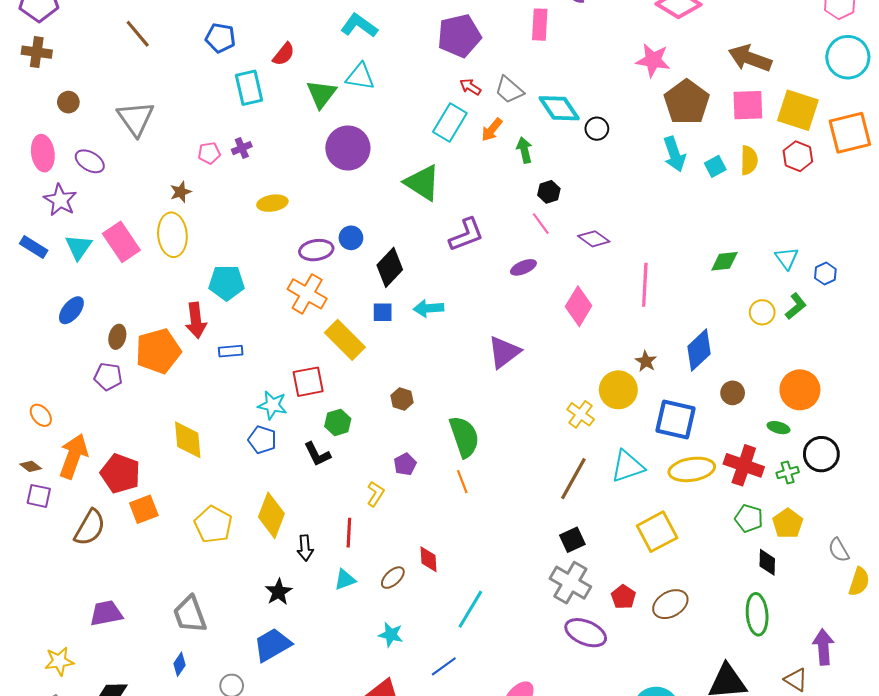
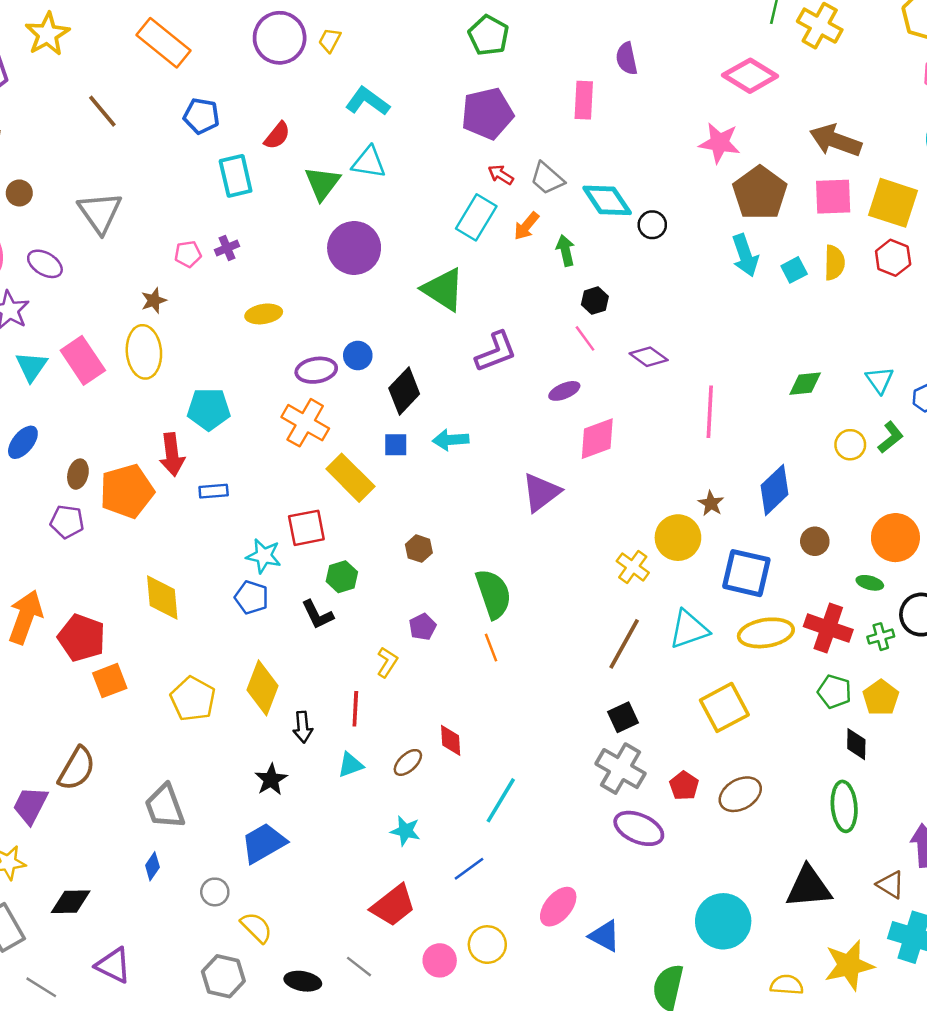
pink diamond: (579, 306) -> (597, 439), moved, turned 39
brown semicircle: (90, 528) -> (77, 769), moved
purple trapezoid: (106, 613) -> (30, 805), moved, turned -52

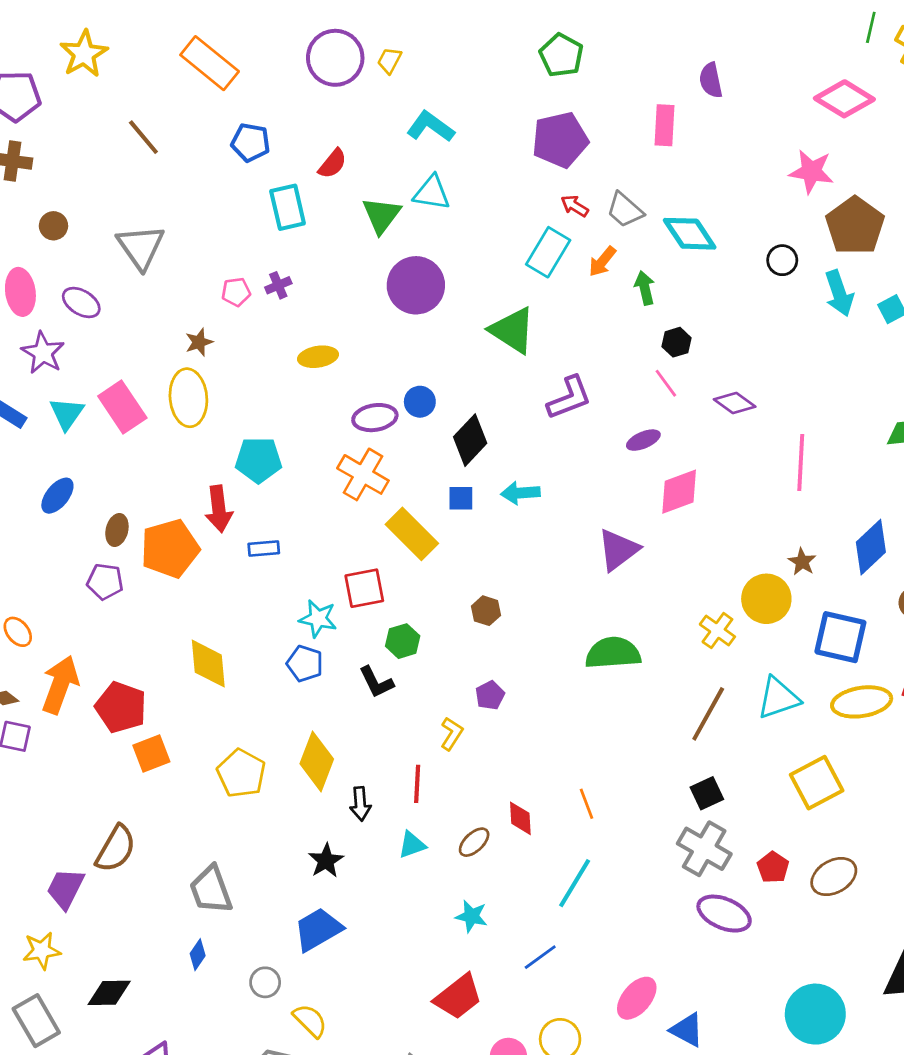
black circle: (652, 225) -> (782, 260), moved
green semicircle: (493, 594) -> (613, 653), moved, turned -75
orange line: (491, 648) -> (586, 804), moved

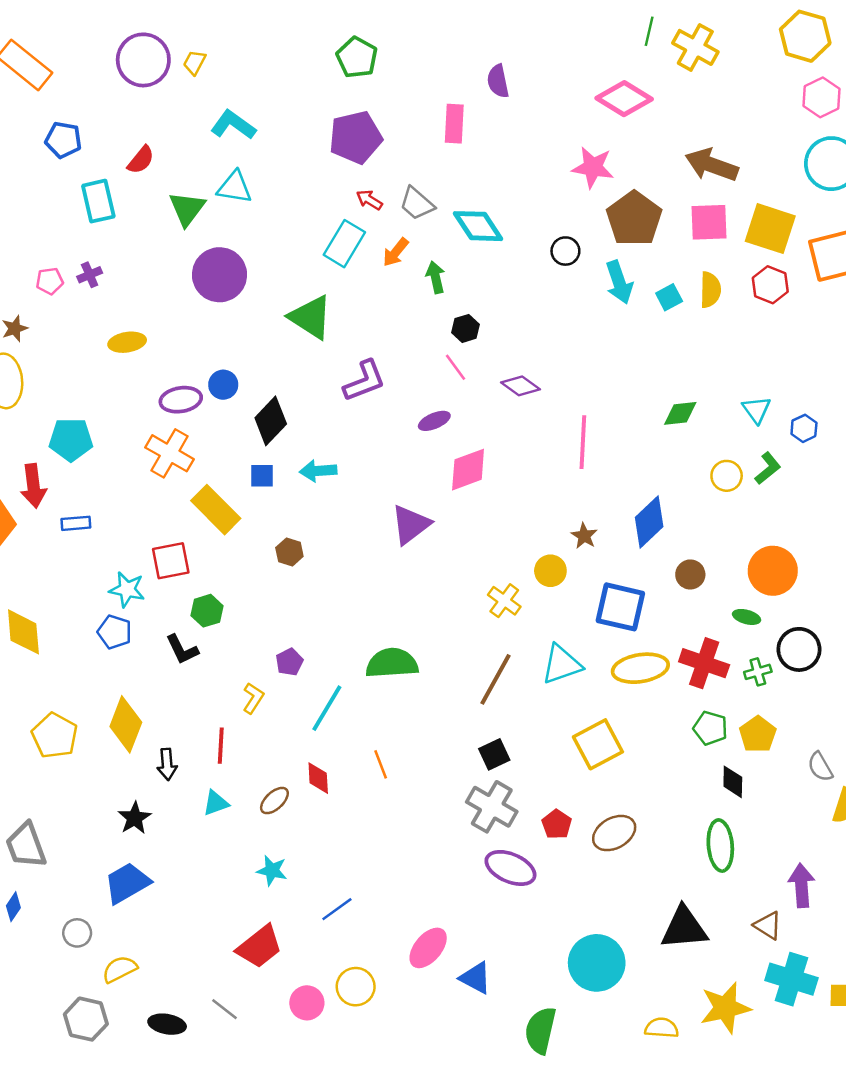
yellow circle: (766, 599) -> (550, 571), size x0.7
brown hexagon: (486, 611) -> (289, 552), moved
green semicircle: (613, 653) -> (392, 663), moved
cyan line: (575, 883) -> (327, 708), moved
yellow semicircle: (310, 1021) -> (120, 969), turned -72

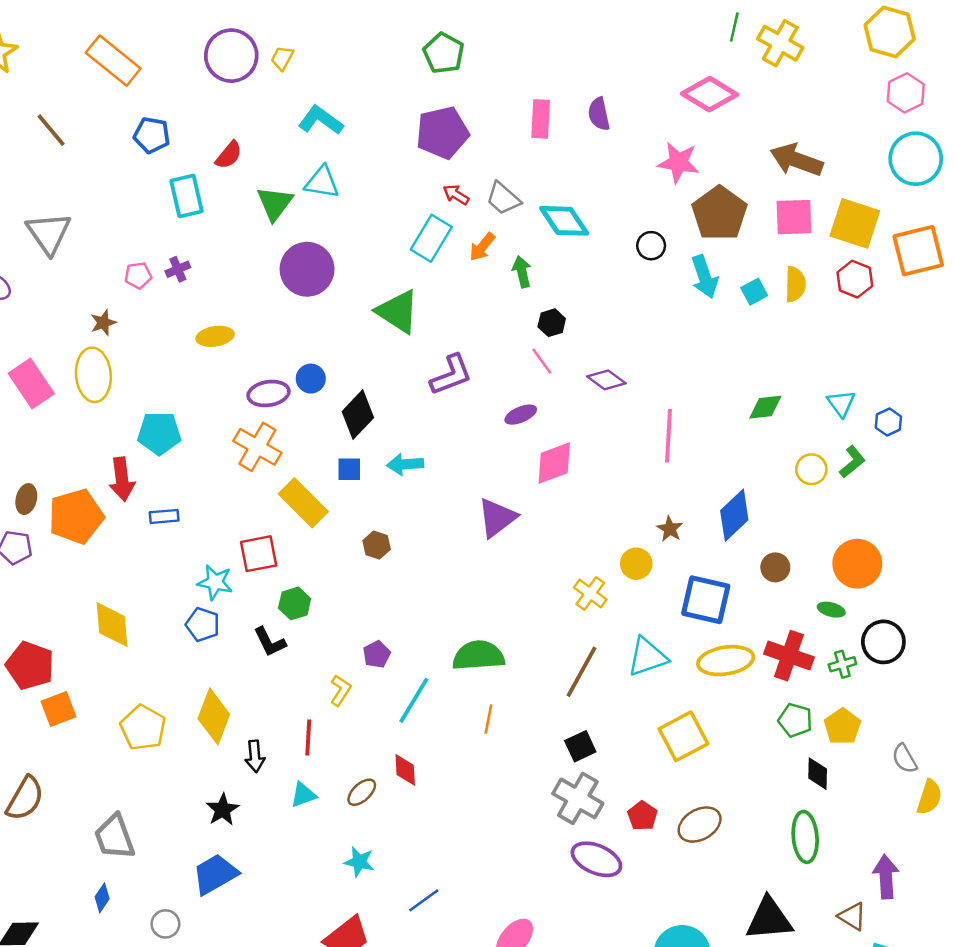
purple semicircle: (498, 81) -> (599, 114), moved
orange line: (381, 764) -> (488, 719), moved, turned 32

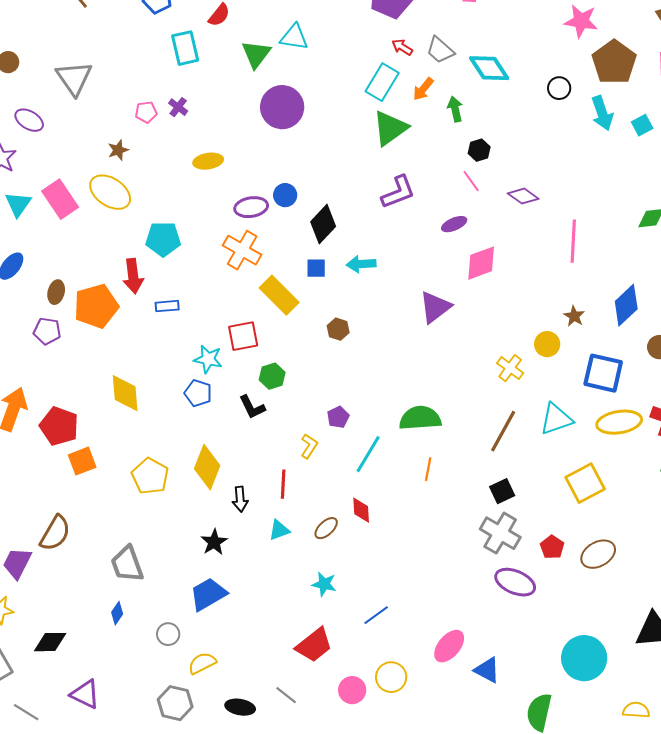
purple cross: (178, 269) -> (178, 107), turned -30
green triangle: (398, 311) -> (390, 128), moved, turned 51
yellow ellipse: (93, 375) -> (110, 192), turned -51

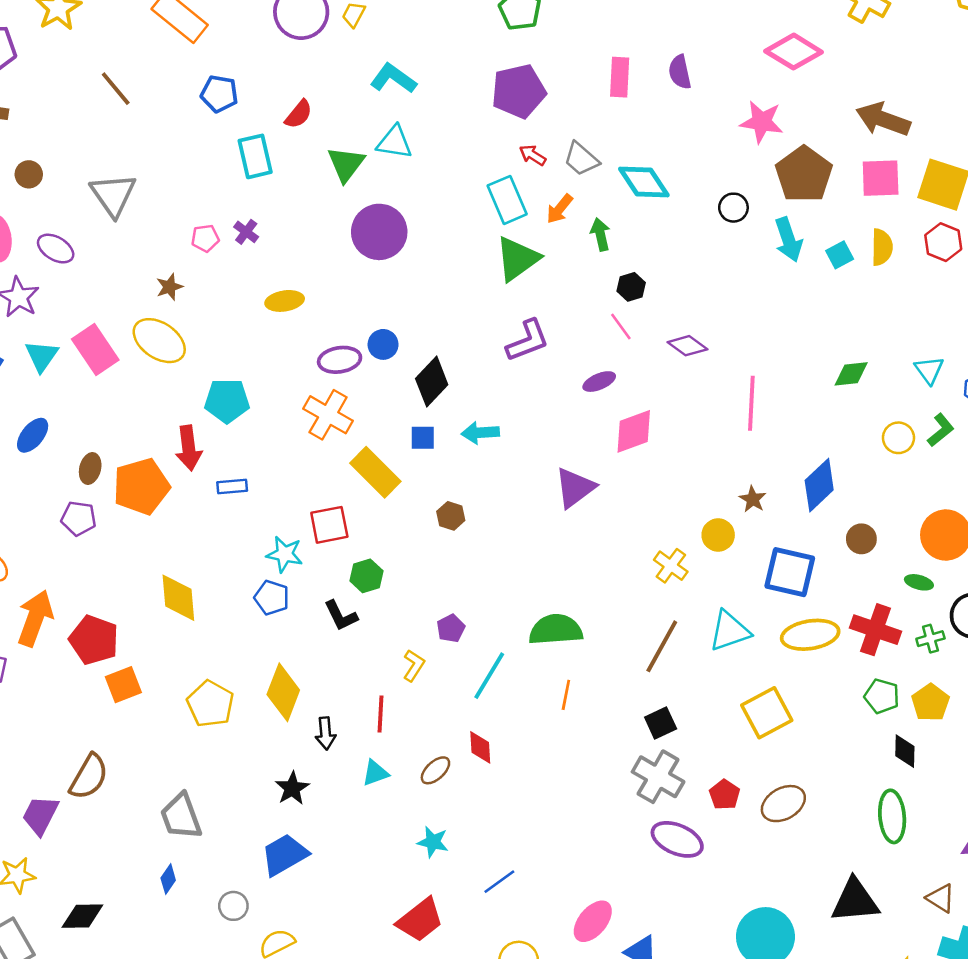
cyan rectangle: (382, 82) -> (507, 200), turned -54

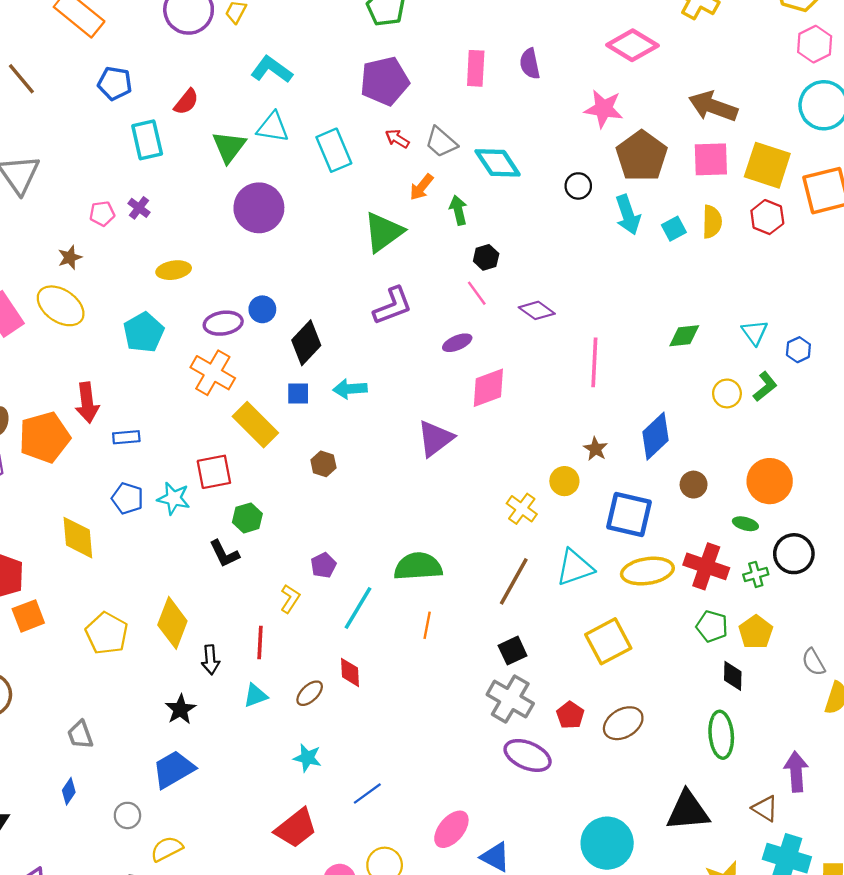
cyan rectangle: (507, 200) -> (334, 150), moved
cyan pentagon: (227, 401) -> (144, 332), moved, turned -30
blue pentagon: (272, 598) -> (127, 498), moved
gray trapezoid: (181, 816) -> (80, 735), size x0.7

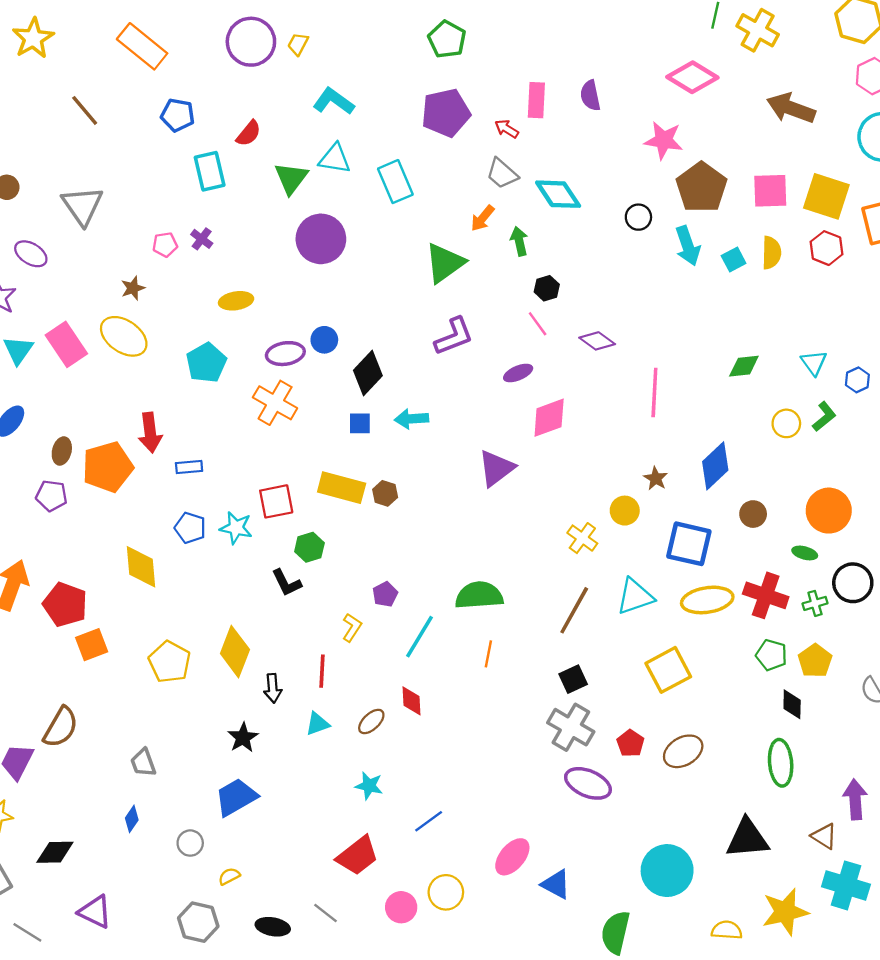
brown arrow: (713, 106) -> (791, 108), moved
red arrow: (397, 139) -> (507, 129), moved
yellow rectangle: (255, 425) -> (342, 488), moved, turned -30
yellow semicircle: (167, 849) -> (229, 876), size x0.7

